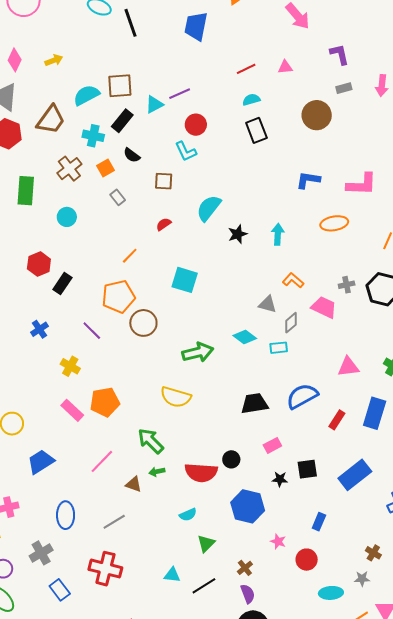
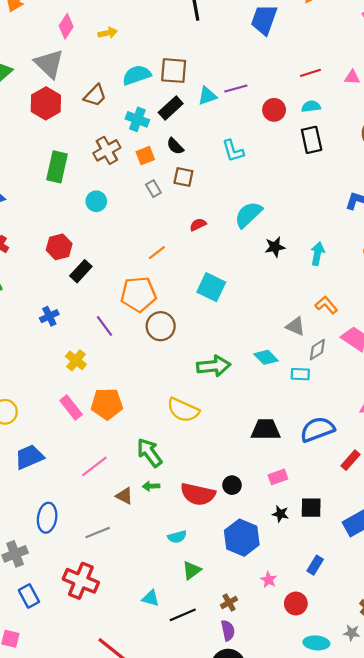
brown trapezoid: (51, 120) -> (95, 95), size x0.7
red circle: (196, 125) -> (274, 110), moved
brown square: (164, 181) -> (183, 177), moved

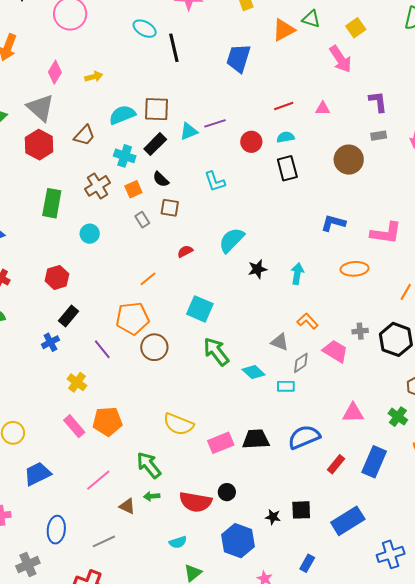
black rectangle: (81, 271) -> (69, 316), moved
green arrow: (214, 366) -> (216, 352), moved, turned -120
pink rectangle: (278, 477) -> (221, 443), moved, size x1.4

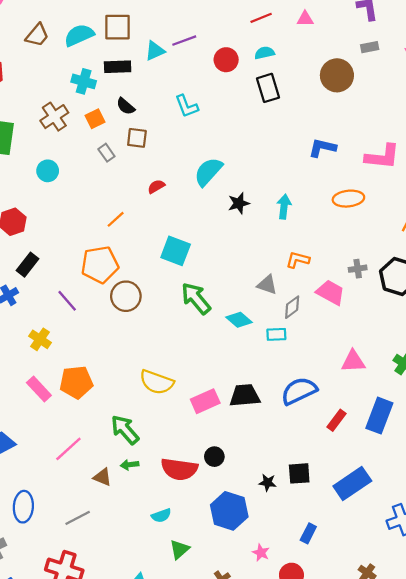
brown trapezoid: (84, 135) -> (37, 35), moved
black rectangle: (155, 144) -> (118, 67), turned 45
orange L-shape: (307, 321) -> (298, 260), turned -30

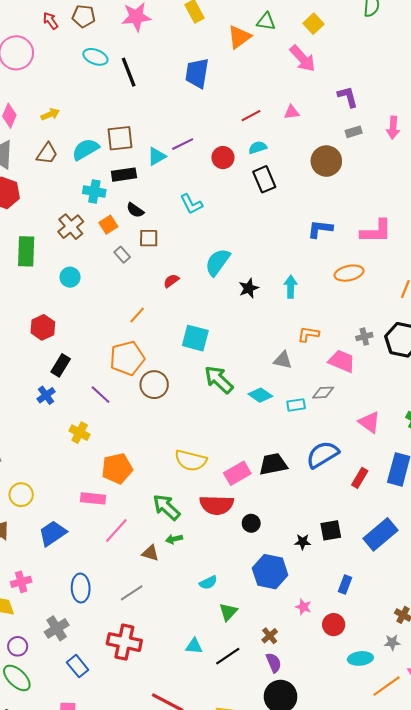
gray diamond: (292, 307) -> (323, 393), moved, turned 40
pink triangle: (353, 361) -> (369, 422), turned 45
pink rectangle: (39, 389) -> (93, 498), moved, turned -35
red semicircle: (179, 469) -> (217, 505), moved

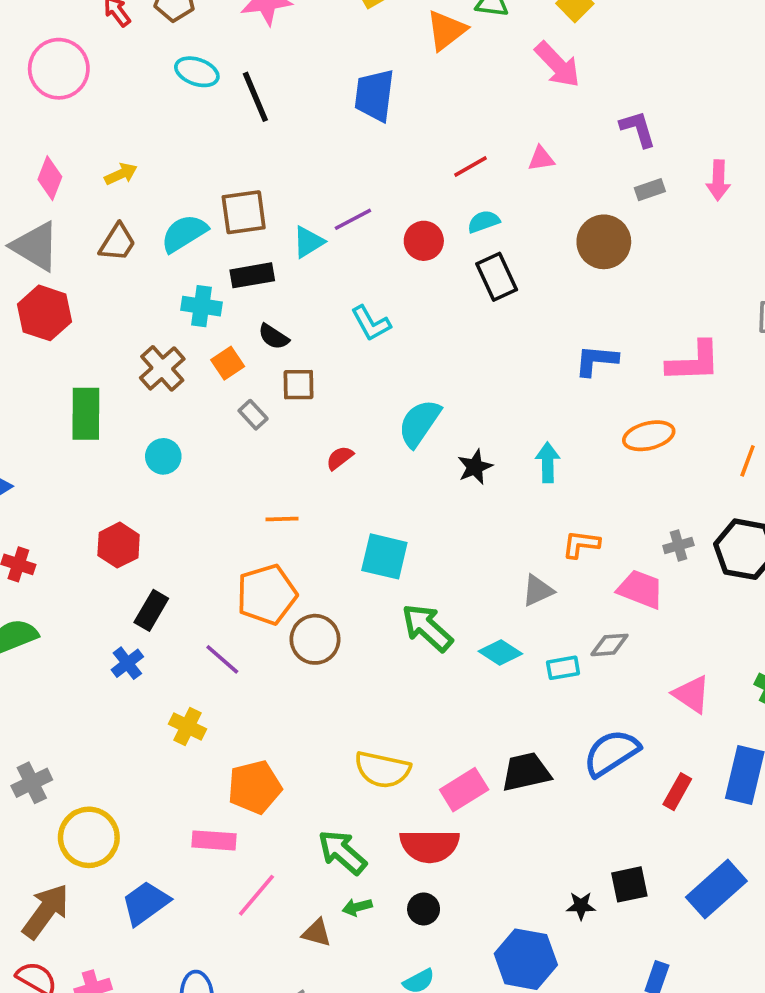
orange line: (137, 315) -> (282, 519), turned 48
gray triangle: (283, 360) -> (538, 590), turned -36
yellow circle: (21, 495) -> (89, 837), size x1.4
black circle: (251, 523) -> (424, 909), moved

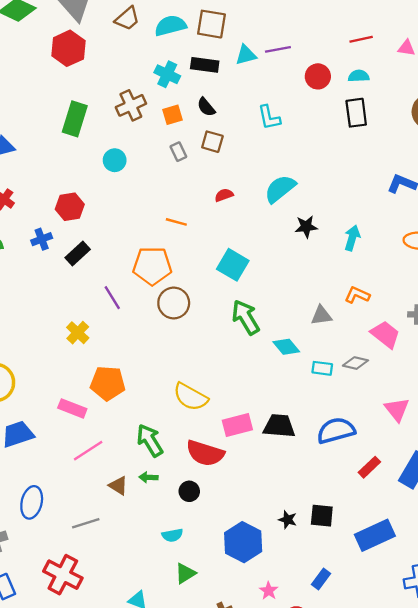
blue cross: (127, 663) -> (42, 239), moved

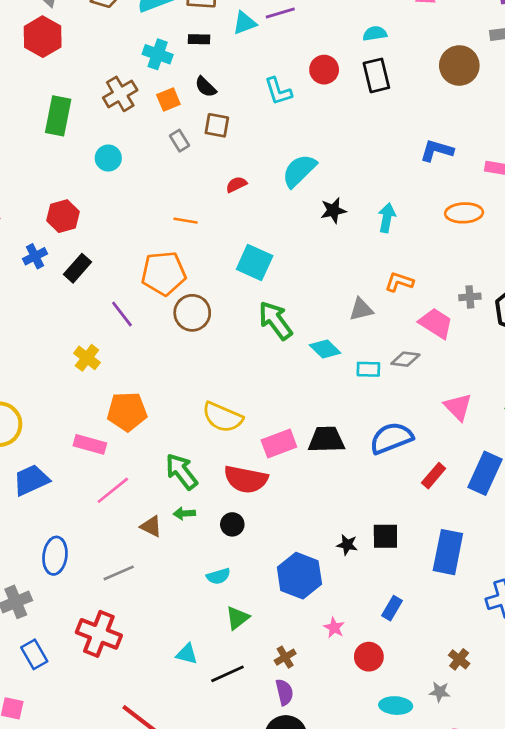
black rectangle: (205, 65) -> (199, 39), size x0.7
red circle: (318, 76) -> (324, 70), moved
blue rectangle: (375, 535) -> (448, 552), turned -48

